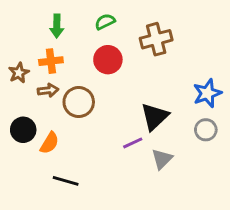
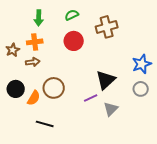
brown circle: (79, 102) -> (54, 88), moved

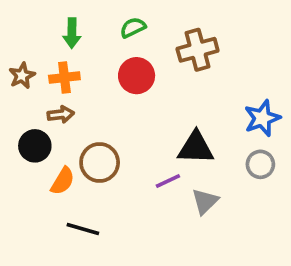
brown star: (13, 50) -> (22, 76), moved
black triangle: (106, 80) -> (196, 148), turned 45
black circle: (16, 89) -> (35, 146), moved

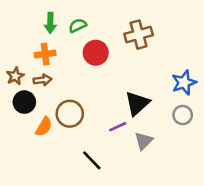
green semicircle: (133, 28) -> (78, 25), moved
brown star: (22, 76) -> (15, 76), moved
black triangle: (196, 148) -> (137, 103), turned -44
black line: (83, 229) -> (92, 160), moved, turned 30

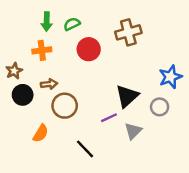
brown arrow: (43, 80) -> (49, 84), moved
gray circle: (183, 115) -> (160, 107), moved
orange semicircle: (44, 127) -> (41, 133), moved

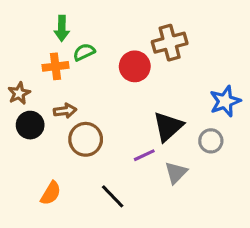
green semicircle: (72, 24) -> (84, 52), moved
red circle: (89, 49) -> (135, 66), moved
orange semicircle: (41, 133) -> (51, 193), moved

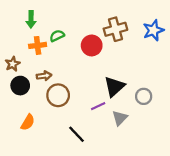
green arrow: (62, 28) -> (31, 19), moved
blue star: (225, 101) -> (153, 30), moved
orange semicircle: (51, 193) -> (28, 122), moved

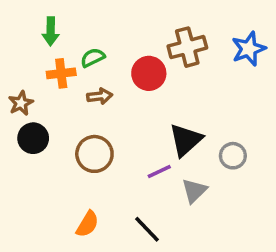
brown arrow: (44, 76) -> (100, 96), moved
orange semicircle: (28, 122) -> (87, 224), moved
black line: (77, 134) -> (147, 229), moved

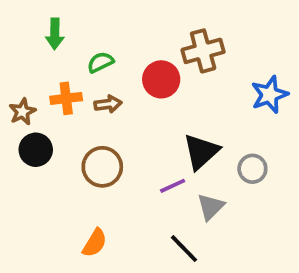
blue star: (249, 49) -> (270, 95), moved
orange cross: (61, 73) -> (66, 98), moved
black line: (147, 229) -> (184, 249), moved

